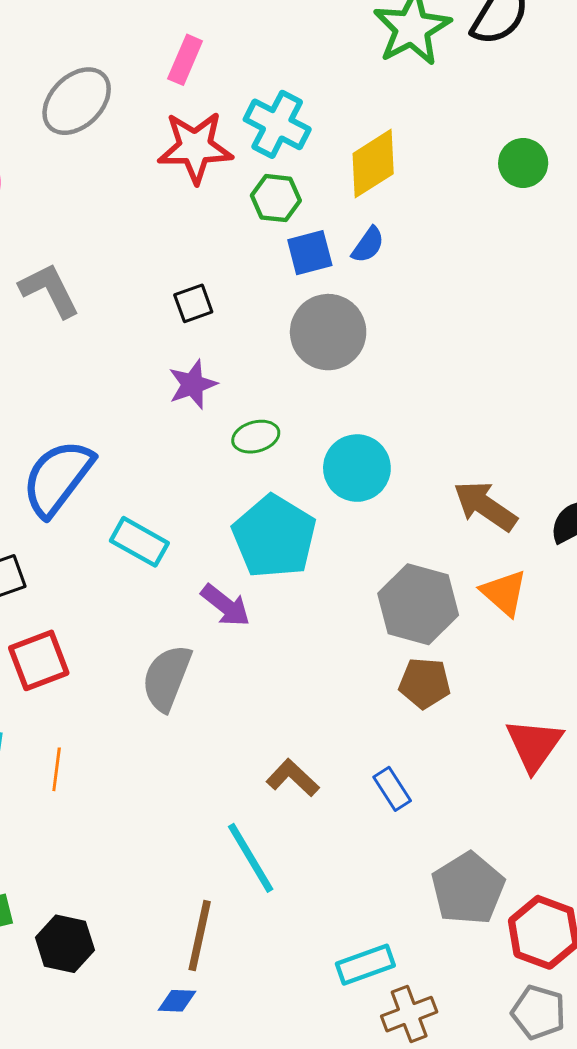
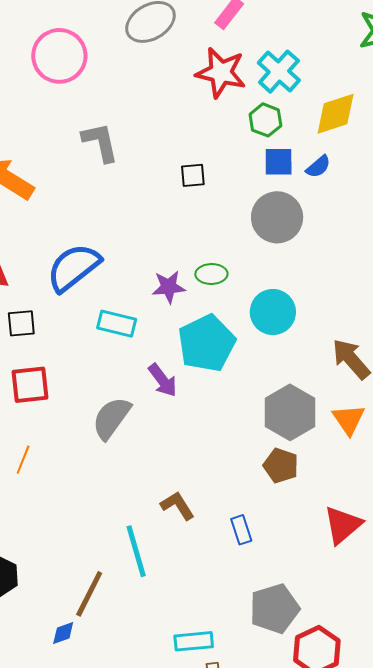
purple star: (193, 384) -> (169, 287), moved
cyan rectangle: (139, 542) -> (117, 324), turned -30
blue diamond: (177, 1001) -> (63, 633), turned -36

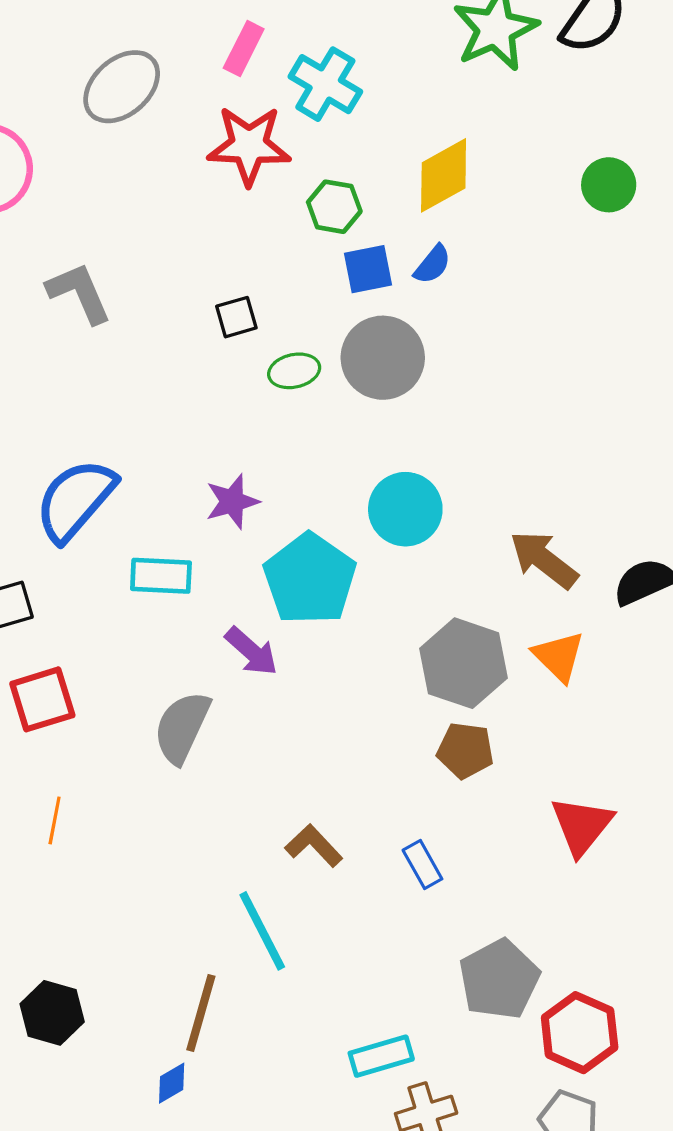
cyan cross: (279, 72) -> (325, 84), moved
green ellipse: (211, 274) -> (294, 371), moved

